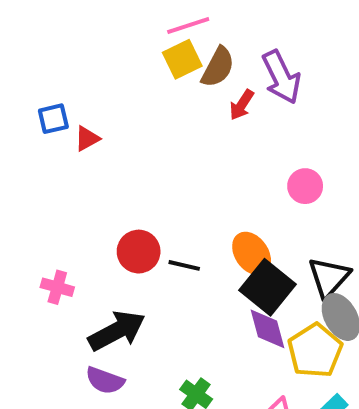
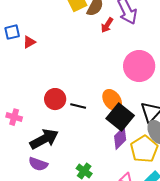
pink circle: (305, 186) -> (139, 66), size x1.8
purple diamond: (267, 329) -> (120, 138), turned 60

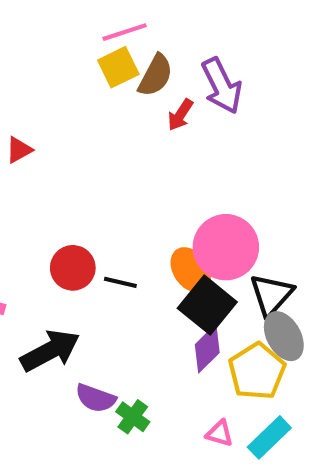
pink circle: (139, 66) -> (226, 247), moved
purple semicircle: (38, 164) -> (96, 398), moved

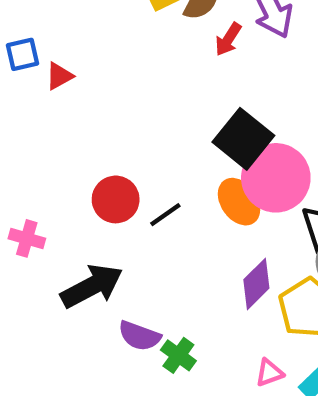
black line: (120, 282) -> (165, 215), turned -48
black square: (207, 305) -> (243, 139), moved
pink triangle: (220, 433) -> (269, 373), turned -36

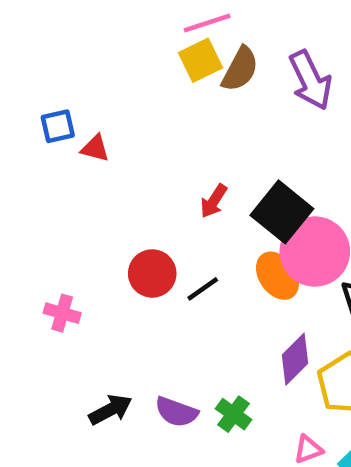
red arrow: (228, 39) -> (214, 201), moved
red triangle: (59, 76) -> (95, 148), turned 44
black arrow: (92, 286) -> (110, 410), moved, size x0.7
green cross: (178, 355) -> (234, 414), moved

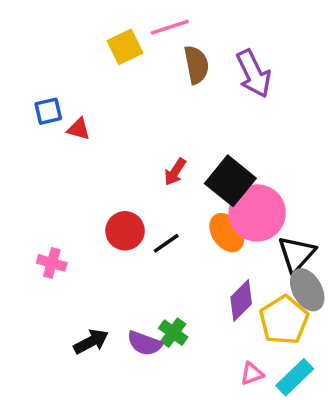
yellow square: (201, 60) -> (125, 47), moved
brown semicircle: (240, 69) -> (196, 65), turned -39
green cross: (234, 414) -> (173, 333), moved

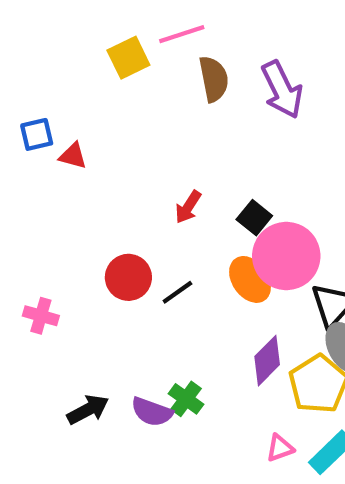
black square: (230, 181) -> (254, 218), size x0.6

